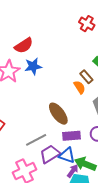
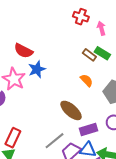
red semicircle: (24, 46) -> (24, 51), turned 72
brown rectangle: (86, 77) -> (89, 55), moved

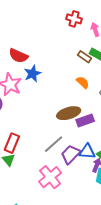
brown ellipse: (71, 110) -> (69, 113), turned -55
purple rectangle: (88, 129) -> (85, 120), moved

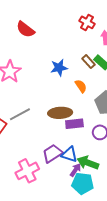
red semicircle: (18, 56) -> (25, 29), moved
blue star: (33, 74) -> (59, 68), moved
gray line: (54, 144) -> (20, 114), moved

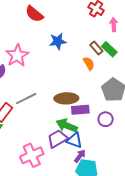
blue star: (59, 68) -> (58, 41), moved
orange semicircle: (81, 86) -> (89, 63), moved
green arrow: (88, 163) -> (67, 126), moved

